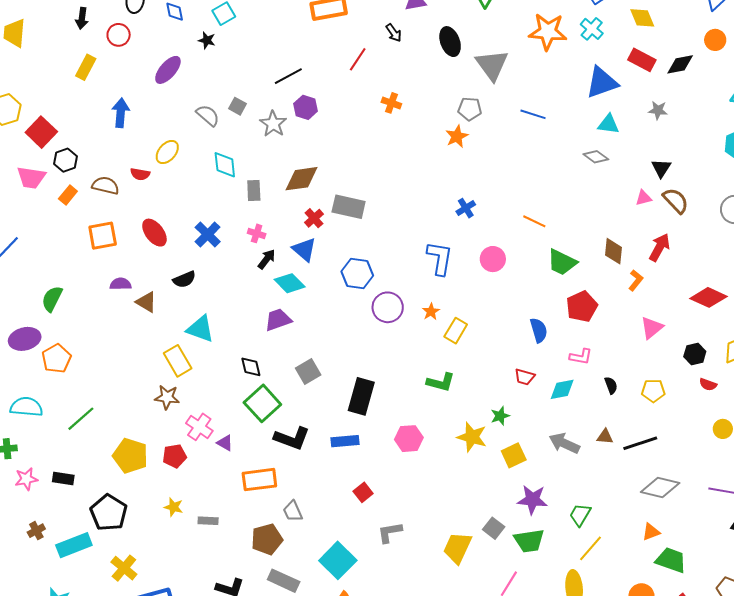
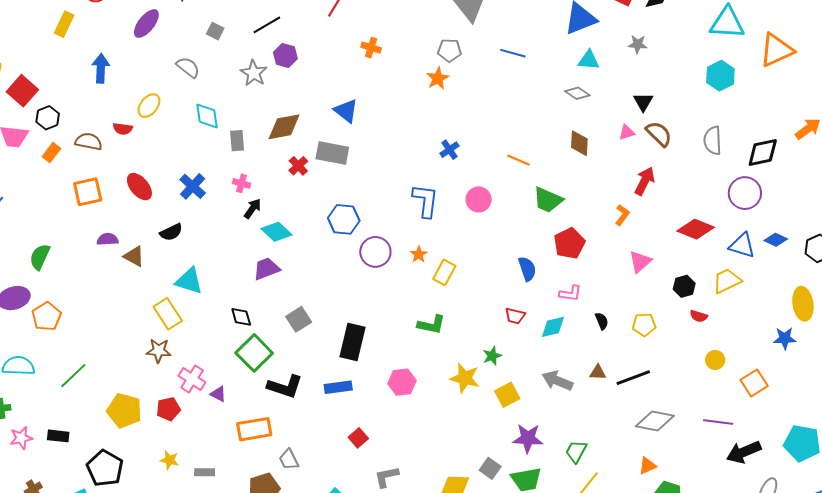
gray square: (237, 106) -> (215, 31), moved
blue triangle: (304, 250) -> (346, 111), moved
brown diamond: (614, 251) -> (579, 143), moved

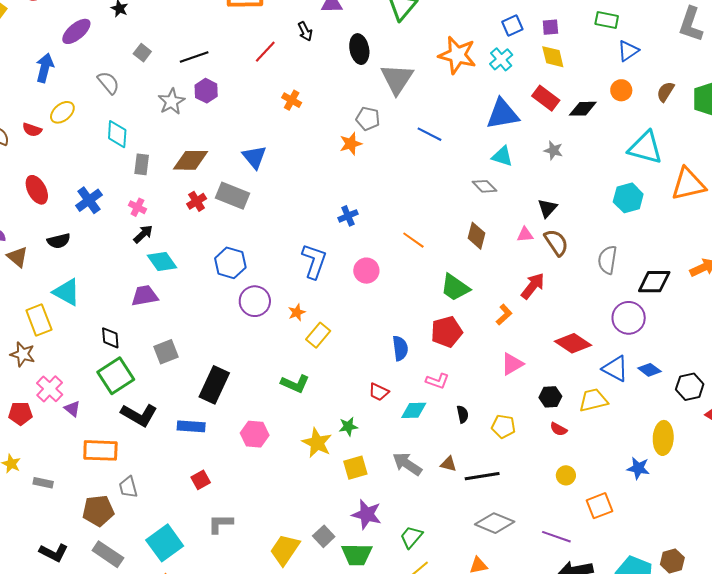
blue arrow: (101, 68) -> (45, 68), moved
green trapezoid: (548, 200) -> (455, 287), moved

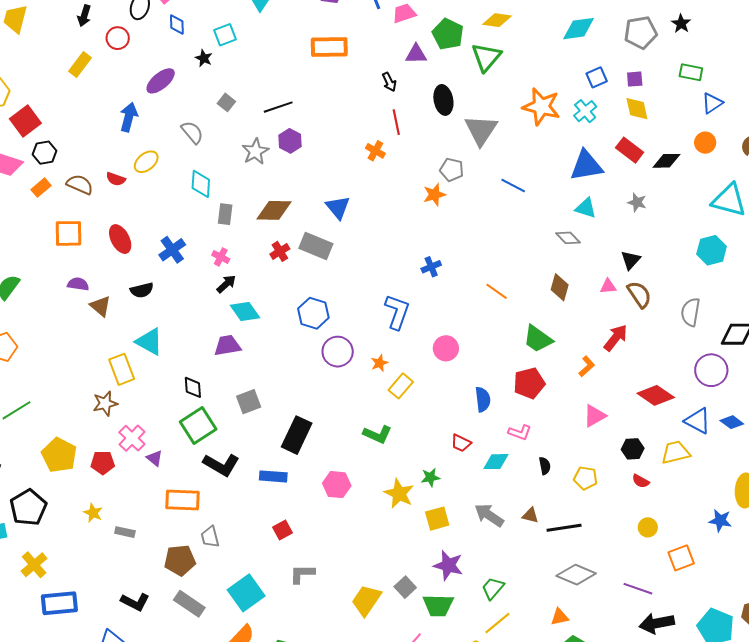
red line: (265, 52) -> (396, 122), moved, turned -55
pink circle: (366, 271) -> (446, 348), moved
brown star: (23, 354) -> (105, 403), turned -30

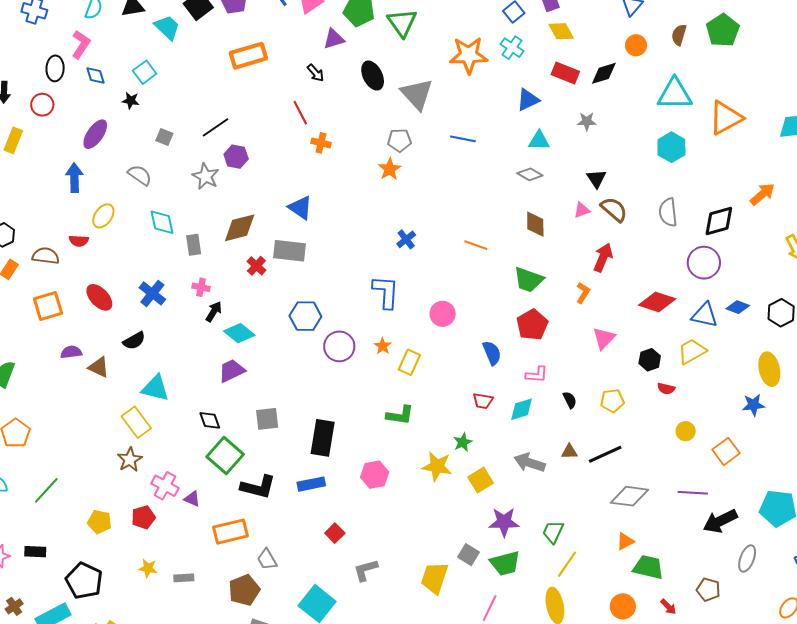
red line: (396, 122) -> (300, 113), moved
blue triangle: (586, 166) -> (528, 100), size x0.7
gray square: (249, 402) -> (267, 419), turned 30
yellow pentagon: (59, 455) -> (100, 522), size x0.7

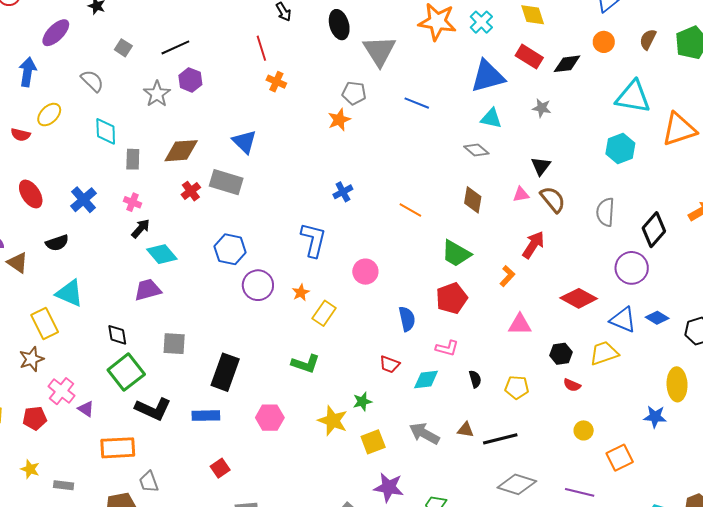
blue triangle: (528, 100) -> (488, 76), size x1.5
black diamond: (719, 221) -> (654, 230), turned -44
pink triangle: (604, 338) -> (520, 324), turned 35

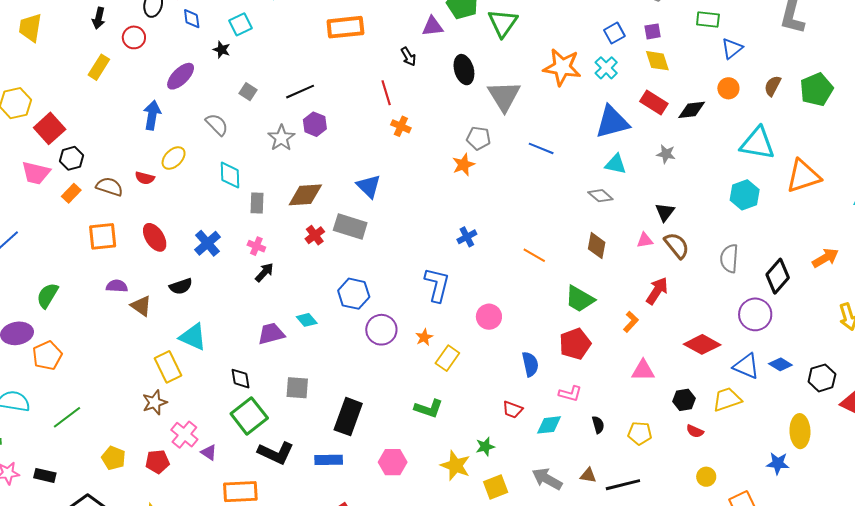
cyan diamond: (162, 254) -> (307, 320), moved, size x0.7

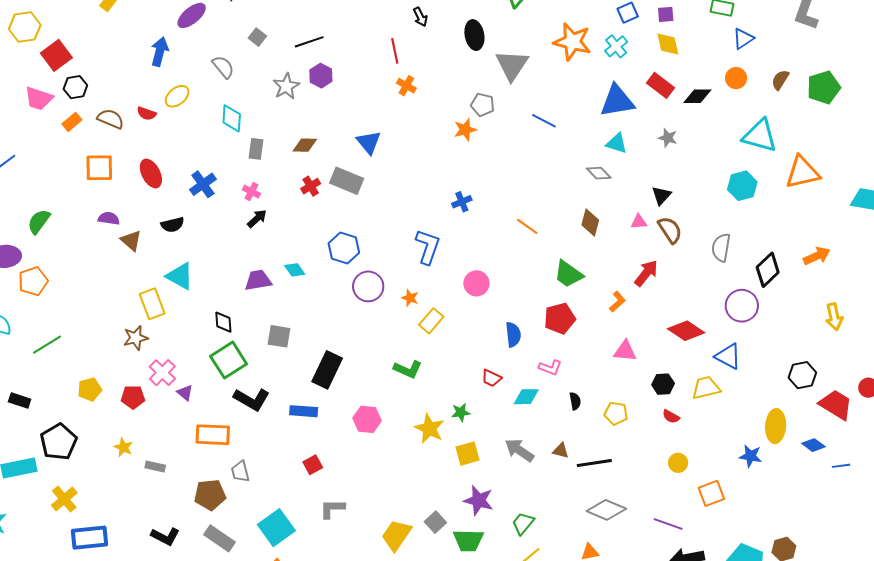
brown diamond: (305, 195) -> (305, 145), size x0.7
orange star: (424, 337) -> (410, 298), turned -30
blue diamond: (780, 364) -> (813, 445), moved
yellow pentagon: (114, 458) -> (90, 389), turned 30

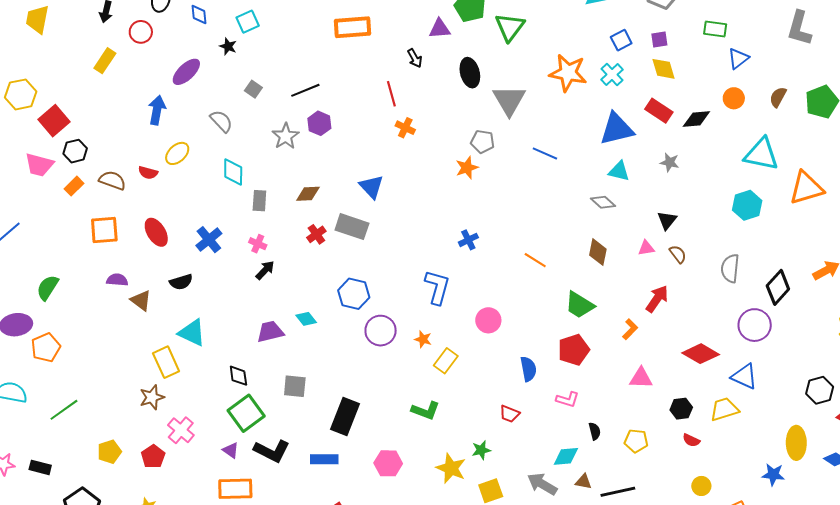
brown semicircle: (670, 230) -> (678, 254), size x0.7
purple triangle: (185, 393) -> (231, 450), moved
red pentagon: (133, 397) -> (153, 457), turned -30
cyan diamond: (526, 397) -> (566, 456), moved

